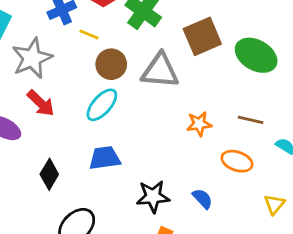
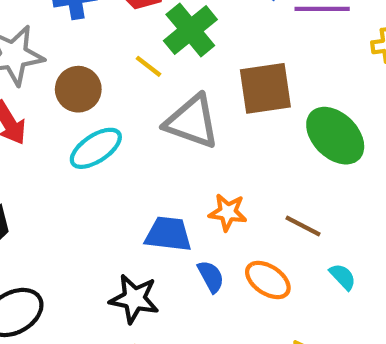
yellow line: (89, 34) -> (149, 66), moved
brown circle: (111, 64) -> (78, 89), moved
blue trapezoid: (105, 158) -> (168, 234), moved
blue semicircle: (202, 199) -> (211, 277), moved

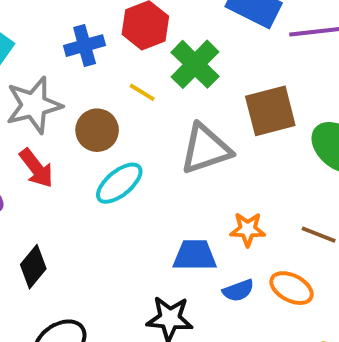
yellow line: (149, 66) -> (142, 92), moved
gray triangle: (192, 122) -> (206, 149), turned -32
blue semicircle: (211, 277) -> (238, 290), turned 104

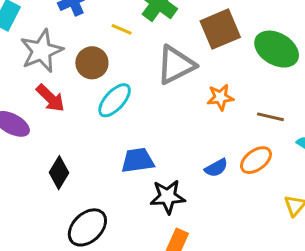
orange star: (248, 229) -> (220, 97), moved
blue trapezoid: (195, 255) -> (138, 160), moved
orange ellipse: (292, 288) -> (256, 160), turned -56

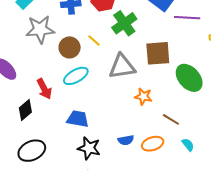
yellow line: (122, 29) -> (94, 40), moved
red arrow: (50, 98) -> (44, 89), moved

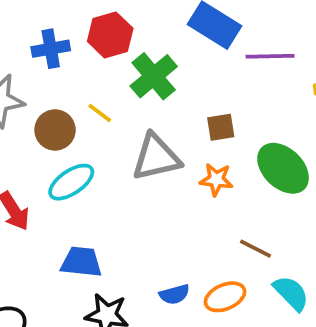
brown square: (158, 53) -> (221, 127), size x0.6
orange star: (143, 96) -> (216, 179), moved
cyan semicircle: (188, 145) -> (291, 293), size x1.5

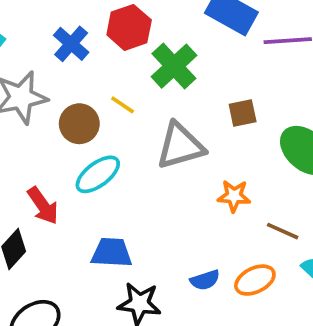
blue cross: (51, 49) -> (71, 44), turned -36
orange star: (216, 179) -> (234, 196), moved

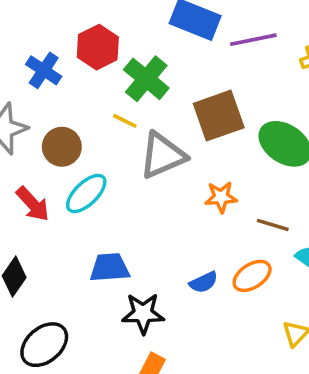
yellow line: (123, 105) -> (125, 121), moved
brown square: (243, 113) -> (219, 116), size x1.8
red arrow: (43, 206) -> (33, 204), moved

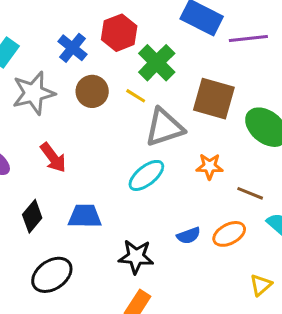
brown square: (219, 116) -> (214, 99), turned 30
brown circle: (62, 147) -> (92, 91), moved
cyan ellipse: (86, 193) -> (146, 175), moved
blue trapezoid: (110, 268) -> (85, 216), moved

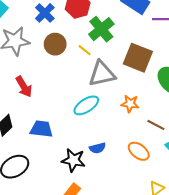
orange ellipse: (229, 234) -> (139, 151), turned 60
blue semicircle: (189, 236) -> (98, 148), moved

